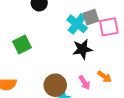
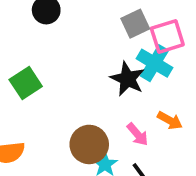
cyan cross: (77, 24) -> (154, 63), moved
black star: (82, 49) -> (128, 79), turned -30

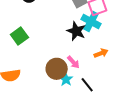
orange arrow: (170, 120) -> (101, 53), turned -48
pink arrow: (138, 134) -> (73, 62), moved

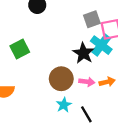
pink arrow: (73, 62) -> (87, 82), moved, turned -48
brown circle: (57, 69) -> (61, 79), moved

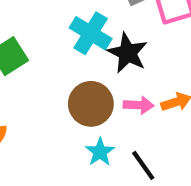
cyan cross: (101, 45) -> (91, 33), moved

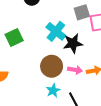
black star: (128, 53) -> (73, 43), turned 30

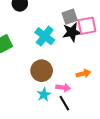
black star: (73, 43) -> (72, 32), moved
pink arrow: (75, 70) -> (63, 88), moved

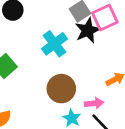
cyan cross: (45, 36) -> (54, 44), turned 30

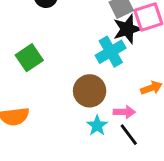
cyan cross: (54, 44) -> (111, 52), moved

